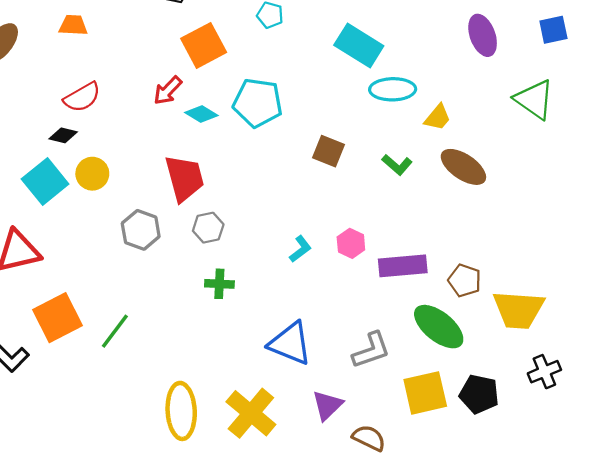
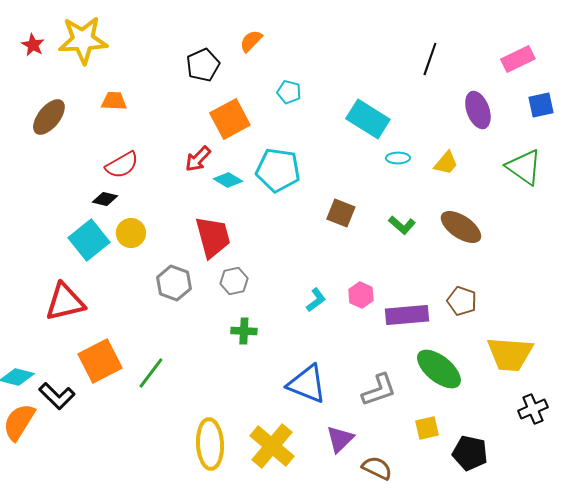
cyan ellipse: (393, 89) -> (398, 158), size x0.6
yellow trapezoid: (438, 117) -> (446, 163), moved
brown pentagon: (465, 280) -> (462, 301), moved
yellow square: (425, 393) -> (427, 428), size x0.6
black pentagon: (479, 394) -> (470, 453), moved

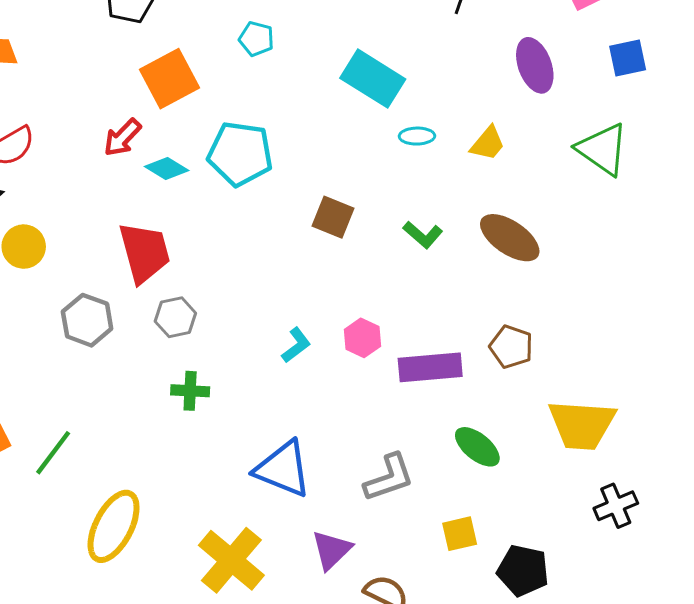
green ellipse: (439, 369) -> (477, 447), size x0.7
yellow ellipse: (210, 444) -> (114, 526), moved, turned 30

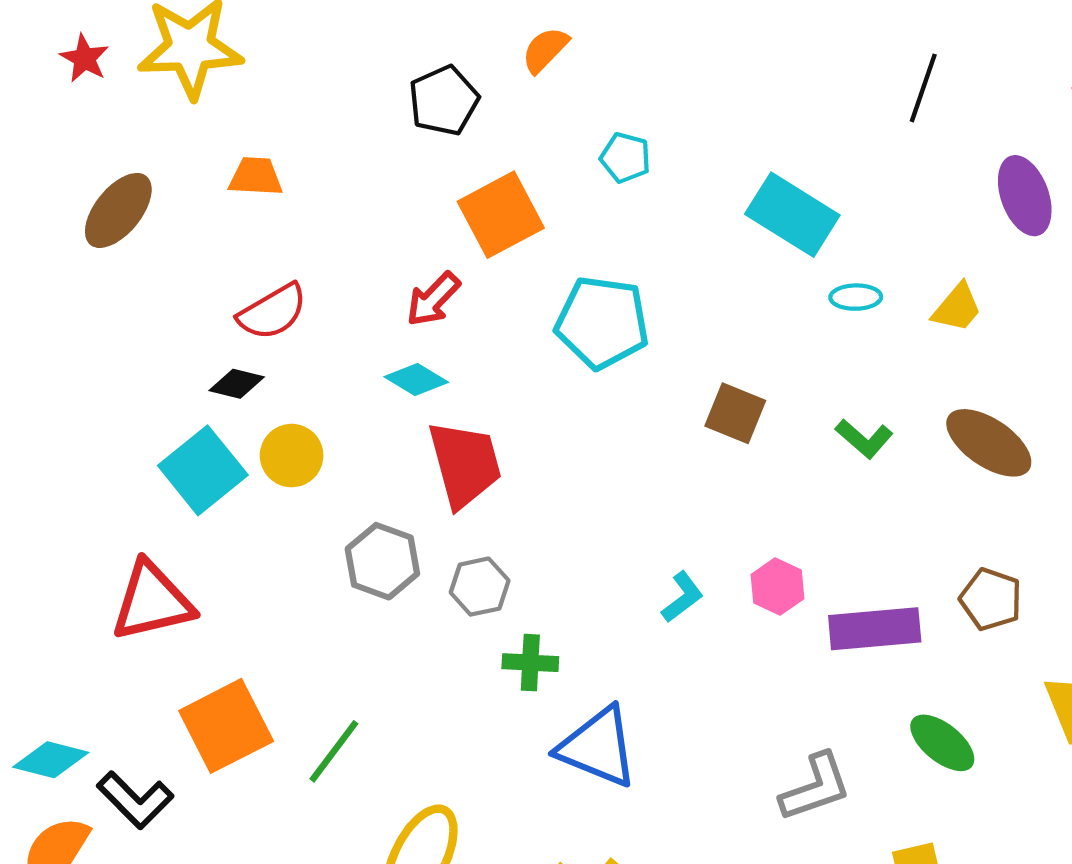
cyan diamond: (167, 168) -> (416, 379), moved
gray hexagon: (175, 317) -> (480, 587), moved
blue triangle: (283, 469) -> (598, 747), moved

